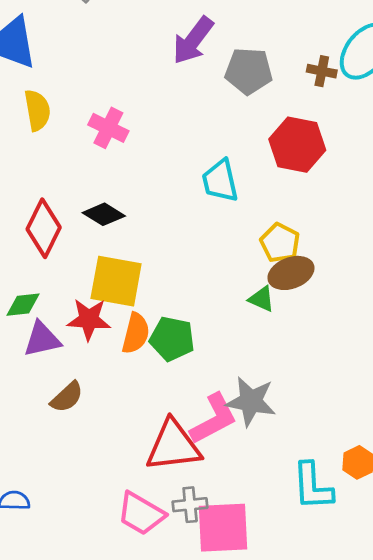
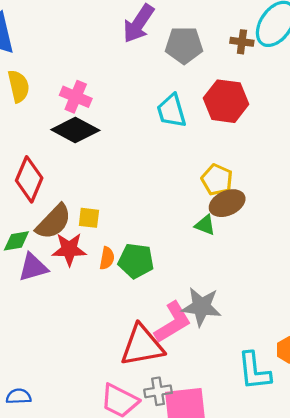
cyan trapezoid: (220, 181) -> (171, 111), moved
black diamond: (104, 214) -> (75, 130), moved, size x1.4
yellow square: (116, 281) -> (89, 218), size x0.5
orange semicircle: (136, 333) -> (107, 258), size x0.7
brown semicircle: (67, 397) -> (54, 222), moved, size x1.4

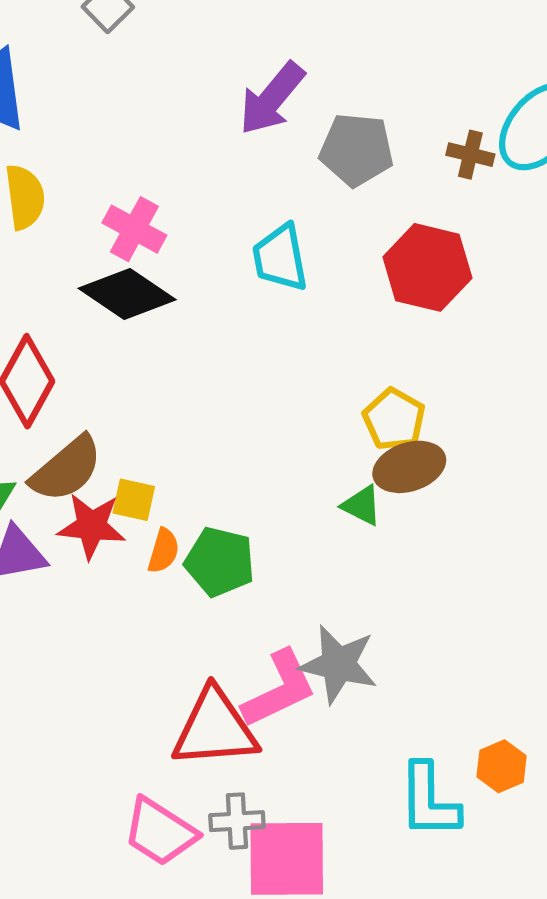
cyan trapezoid: (171, 111) -> (280, 258), moved
yellow square: (89, 218) -> (134, 500), moved

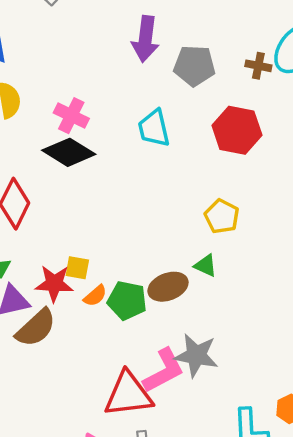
purple arrow: (272, 98) -> (145, 39), turned -30
brown ellipse: (409, 467) -> (168, 287), moved
brown semicircle: (66, 469) -> (36, 328), moved
orange semicircle: (164, 551) -> (95, 296), turned 35

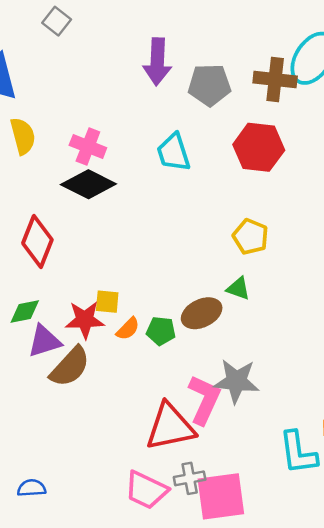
brown cross: (258, 66) -> (275, 80), size x1.6
green pentagon: (127, 301) -> (161, 331), size x0.7
pink L-shape: (164, 371) -> (204, 400), turned -33

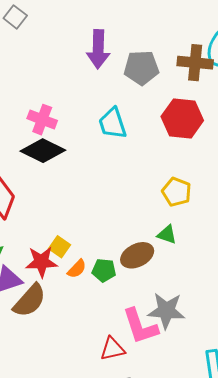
yellow square: (107, 302) -> (60, 247), turned 30
pink L-shape: (204, 400) -> (140, 326), turned 138
red triangle: (170, 427) -> (112, 349), size x0.6

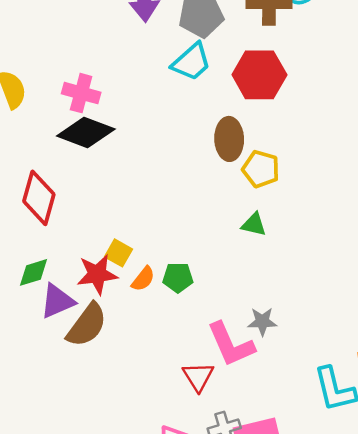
cyan trapezoid: (113, 123) -> (191, 62), moved, turned -108
brown ellipse: (137, 255) -> (229, 139), moved, turned -60
gray star: (166, 311) -> (262, 322), size x0.6
red triangle: (112, 349) -> (198, 377), turned -44

